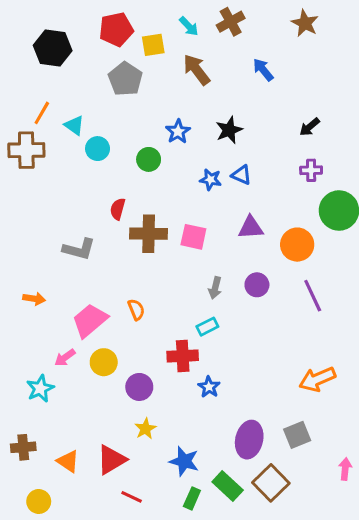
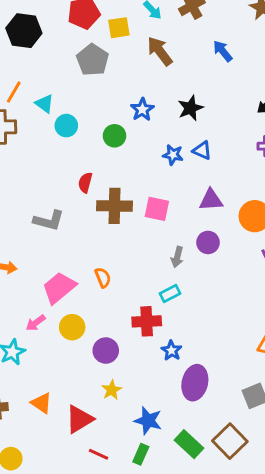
purple circle: (257, 285) -> (208, 242), moved
purple ellipse: (249, 440) -> (195, 383), moved
orange triangle: (68, 461) -> (41, 403), moved
green rectangle: (192, 498) -> (141, 454), moved

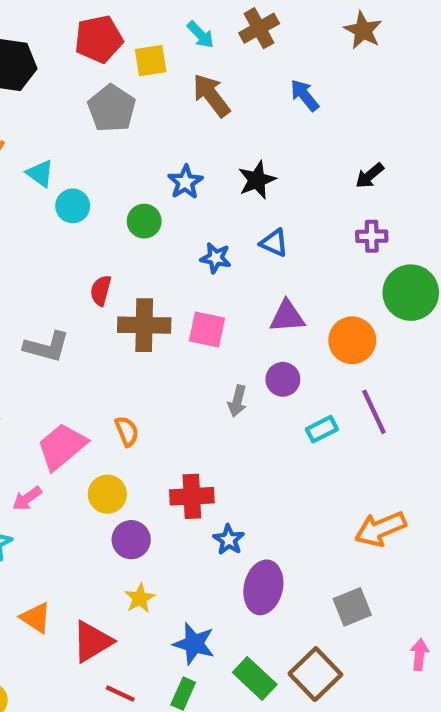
blue star: (173, 155) -> (216, 258), moved
cyan rectangle: (170, 294) -> (322, 429), moved
yellow circle: (72, 327) -> (107, 494), moved

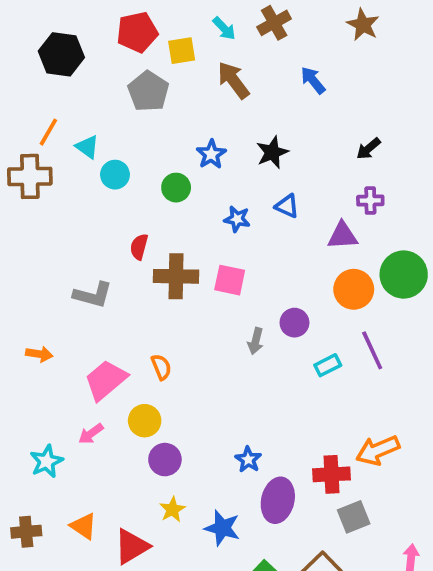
green circle: (411, 293) -> (404, 275), moved
purple triangle: (287, 316) -> (343, 236), moved
red cross: (192, 496) -> (331, 474), moved
pink arrow: (27, 498) -> (91, 434), moved
blue star: (194, 644) -> (222, 528), moved

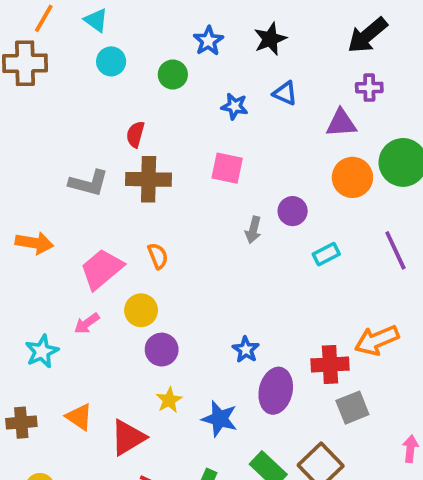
cyan triangle: (87, 147) -> (96, 20), moved
black arrow: (368, 149) -> (367, 35), size x1.6
brown cross: (176, 276) -> (149, 179), moved
purple line: (372, 350) -> (395, 250), moved
orange arrow: (39, 354) -> (34, 243), size x1.4

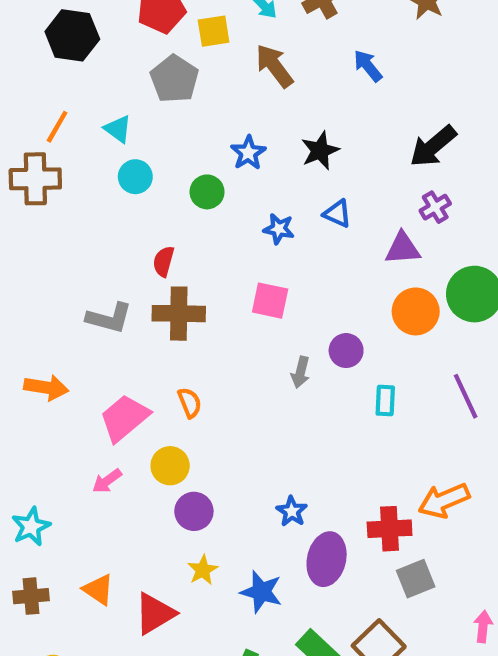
purple cross: (369, 88) -> (435, 207), turned -30
cyan rectangle: (326, 254) -> (385, 401), turned -60
cyan star: (42, 351) -> (31, 527), moved

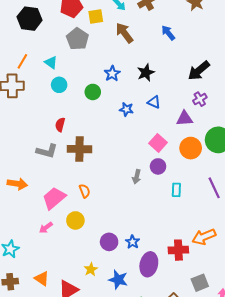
red semicircle: (164, 261) -> (60, 125), moved
pink square: (270, 301) -> (158, 143), moved, turned 30
purple circle: (194, 511) -> (109, 242), moved
gray square: (416, 579) -> (200, 283), moved

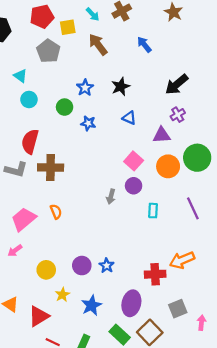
blue star: (126, 109) -> (88, 123), moved
red semicircle: (60, 125) -> (30, 142), size x1.6
yellow circle: (75, 220) -> (46, 270), moved
purple ellipse: (149, 264) -> (131, 303), moved
blue star: (118, 280) -> (91, 305), turned 30

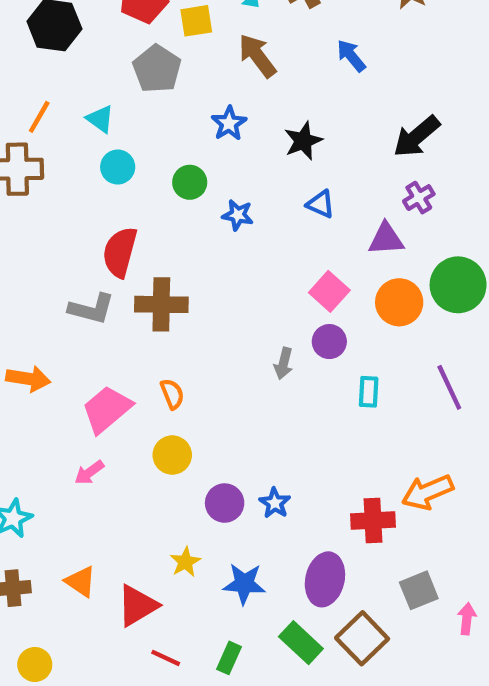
blue star: (85, 88) -> (229, 123), moved
yellow circle: (46, 270) -> (172, 455), moved
blue star: (91, 305) -> (244, 584), turned 30

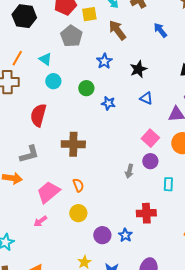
red semicircle: (120, 252) -> (38, 115), moved
gray L-shape: (92, 309) -> (29, 154), moved, turned -30
red cross: (373, 520) -> (146, 213), moved

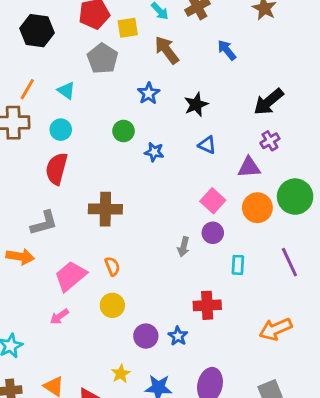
cyan circle: (53, 81) -> (61, 130), moved

